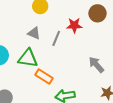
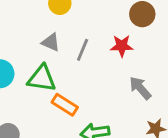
red star: (74, 25) -> (122, 46), moved

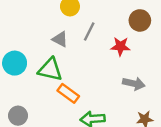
gray line: (83, 50) -> (89, 31), moved
gray arrow: (140, 88) -> (134, 83), turned 140

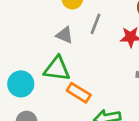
cyan circle: (15, 63) -> (21, 84), moved

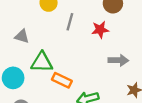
gray triangle: (65, 35) -> (22, 36), moved

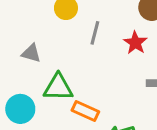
red star: (100, 30) -> (135, 43), turned -30

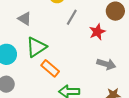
green triangle: (58, 87) -> (36, 47), turned -50

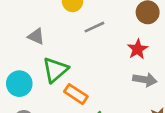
gray line: (72, 17) -> (94, 27), turned 42
red star: (97, 32) -> (138, 49), moved

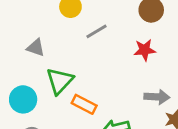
red star: (138, 49) -> (145, 50), turned 30
gray arrow: (145, 80) -> (157, 97), moved

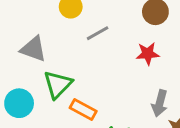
gray triangle: (36, 48) -> (33, 49), size x1.4
gray arrow: (157, 97) -> (160, 103), turned 100

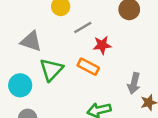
red star: (148, 54) -> (102, 45), moved
orange rectangle: (83, 110) -> (88, 67), moved

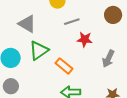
orange rectangle: (88, 67) -> (64, 66), moved
gray arrow: (134, 83) -> (108, 59), moved

